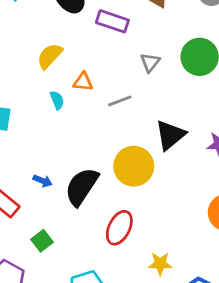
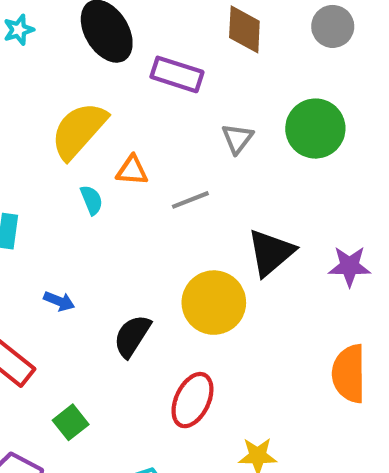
yellow semicircle: (50, 56) -> (79, 130), size x1.4
blue arrow: (43, 181) -> (59, 301), moved
black semicircle: (82, 187) -> (132, 336), size x0.7

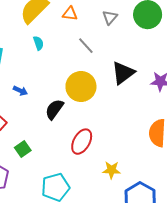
orange triangle: (132, 170) -> (70, 14), moved
gray line: (190, 200) -> (86, 46), turned 66
yellow circle: (214, 303) -> (81, 87), moved

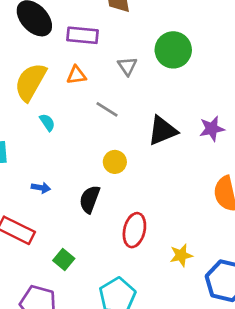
black triangle: (123, 73) -> (162, 131), turned 30
yellow circle: (81, 87) -> (115, 162), size x0.6

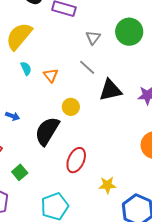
orange triangle: (76, 75) -> (51, 75), moved, turned 49
gray line: (107, 109) -> (87, 67), moved
black semicircle: (90, 199) -> (47, 131), size x1.4

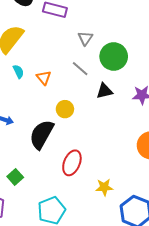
green circle: (129, 32) -> (114, 57), moved
black triangle: (110, 90) -> (104, 91), size x0.7

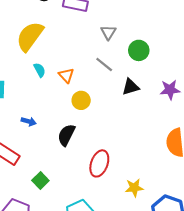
green circle: (114, 57) -> (139, 50), size x0.7
yellow circle: (65, 109) -> (81, 100), moved
black semicircle: (42, 134) -> (66, 135), size x0.7

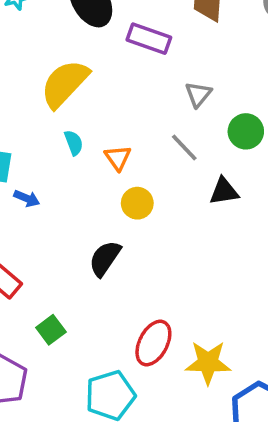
blue arrow: (29, 121) -> (27, 198), moved
red ellipse: (99, 163) -> (153, 343), moved
yellow star: (134, 188) -> (208, 363), size x1.4

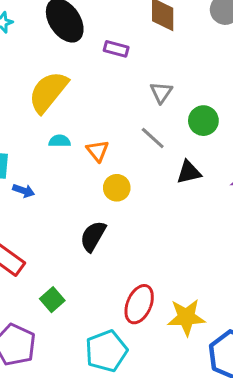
purple rectangle: (149, 39) -> (116, 49), size x0.7
cyan semicircle: (74, 143) -> (60, 141), turned -65

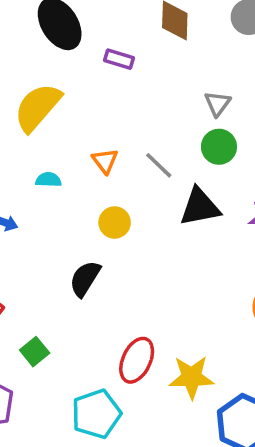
gray triangle: (161, 92) -> (217, 104), moved
cyan semicircle: (60, 141) -> (48, 180), moved
orange triangle: (98, 151) -> (105, 161), moved
black triangle: (189, 172) -> (200, 207), size x1.4

